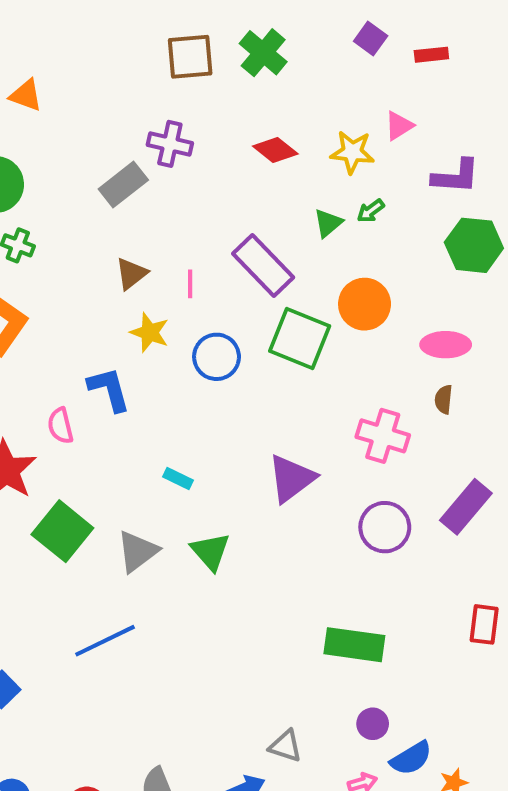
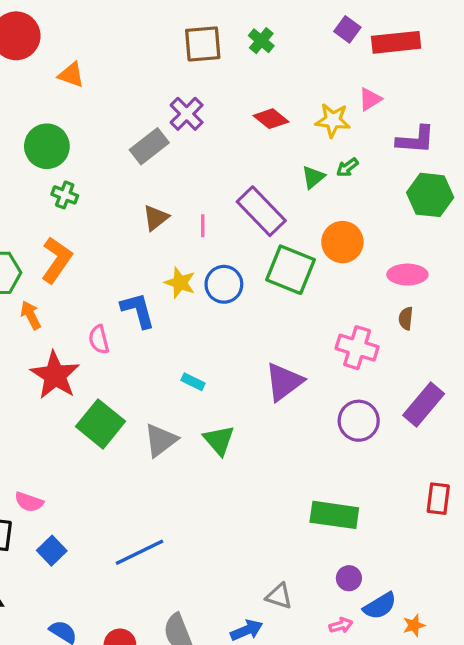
green cross: (263, 53) -> (261, 41), size x0.7
red rectangle: (431, 55) -> (396, 42), size x1.8
purple cross: (170, 144) -> (187, 114), turned 32
yellow star: (150, 332) -> (180, 283), moved
blue line: (105, 641) -> (139, 552), moved

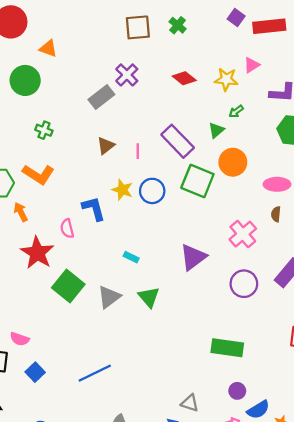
green circle: (47, 146) -> (25, 80), moved
green triangle: (313, 177) -> (216, 130), moved
orange L-shape: (57, 260) -> (38, 174), turned 88
pink cross: (357, 348) -> (243, 234), turned 32

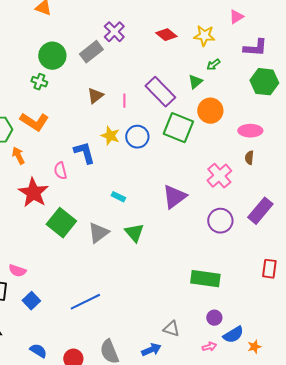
pink triangle: (252, 65) -> (236, 17), moved
green circle: (25, 80) -> (52, 56), moved

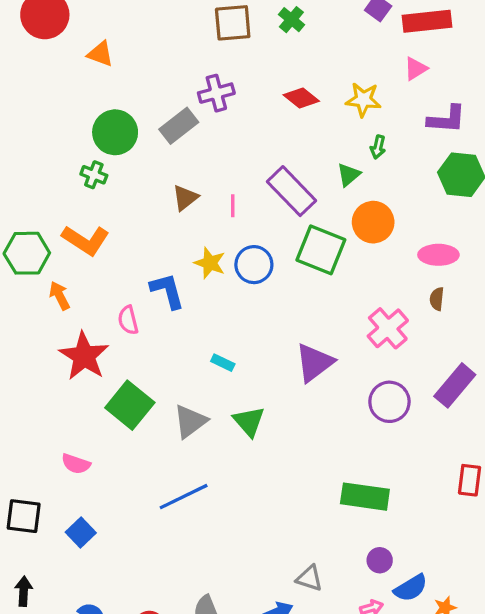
purple cross: (114, 32) -> (216, 93), turned 30
green arrow: (213, 65) -> (378, 147), turned -40
pink semicircle: (17, 271) -> (76, 464), moved
blue line: (85, 302) -> (184, 497), moved

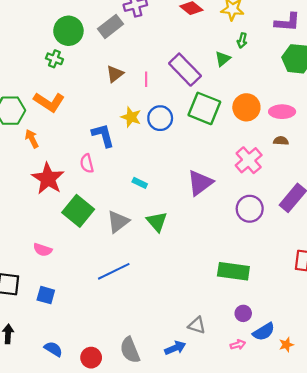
orange circle: (373, 222) -> (246, 107), moved
brown semicircle: (437, 299) -> (281, 141), turned 88
pink semicircle: (128, 320) -> (87, 163), moved
blue square: (81, 532) -> (46, 295), turned -30

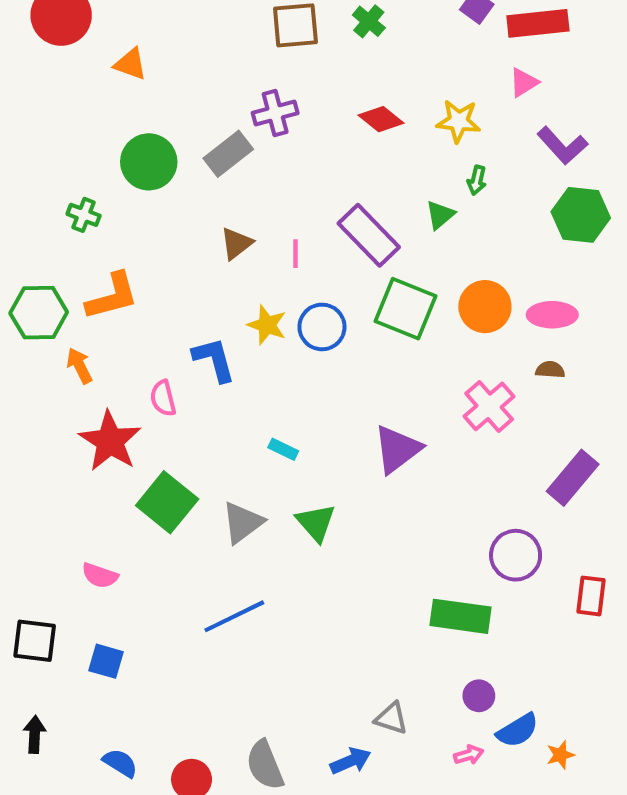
purple L-shape: (287, 22) -> (562, 146), turned 44
green cross: (54, 59) -> (84, 215), moved
orange L-shape: (49, 102) -> (112, 296), turned -48
pink semicircle: (87, 163) -> (163, 398), moved
purple circle: (250, 209) -> (516, 555), moved

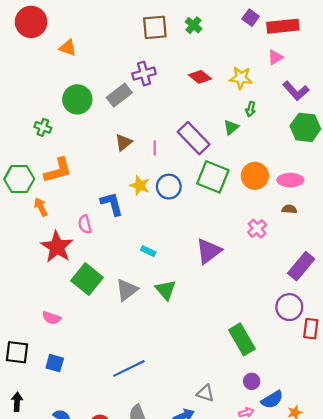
pink cross: (489, 406) -> (257, 229), size x0.7
purple circle: (516, 555) -> (289, 307), moved
blue line: (234, 616) -> (129, 368), moved
green rectangle: (461, 616) -> (242, 339), turned 52

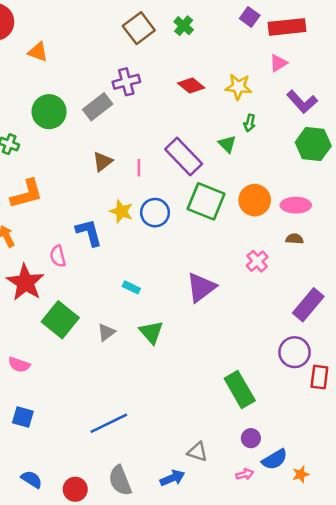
brown square: (155, 27) -> (139, 28), turned -32
green triangle: (231, 127) -> (227, 144), turned -35
gray triangle: (127, 290) -> (106, 332), size x0.7

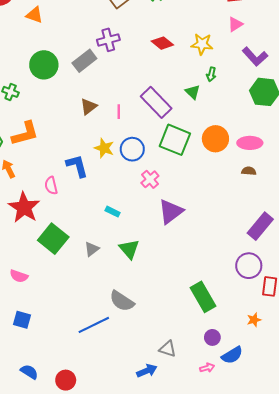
pink cross: (257, 261) -> (150, 179), moved
orange star: (301, 474) -> (254, 320), moved
gray semicircle: (120, 481) -> (122, 301), moved, turned -35

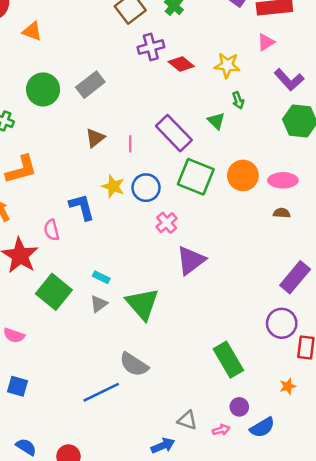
purple cross: (108, 40) -> (151, 47), moved
green arrow: (211, 74) -> (238, 100), turned -32
cyan rectangle: (112, 212) -> (101, 277), moved
green triangle: (129, 249) -> (142, 304), size x1.4
pink arrow: (207, 368) -> (221, 430), moved

